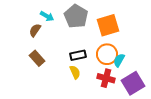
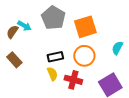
cyan arrow: (47, 16) -> (24, 26), moved
cyan semicircle: (119, 60) -> (117, 48), moved
red cross: (106, 78) -> (73, 80), moved

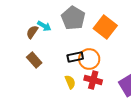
orange square: (85, 27) -> (105, 27), turned -35
orange circle: (84, 56) -> (89, 59), moved
yellow semicircle: (52, 74) -> (70, 82), moved

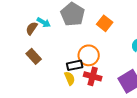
orange square: (105, 27) -> (105, 23), size x0.7
black rectangle: (75, 57) -> (75, 65), moved

